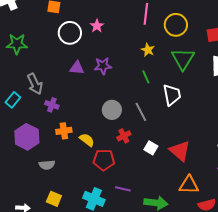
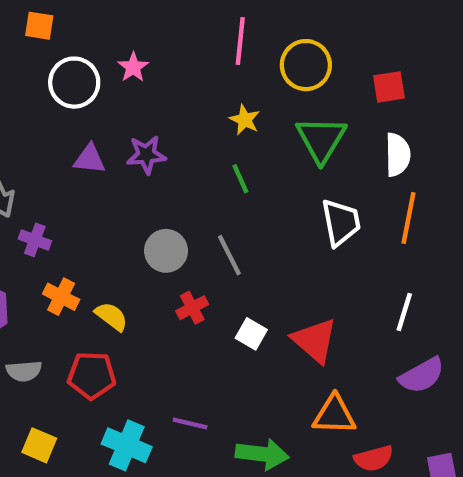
white trapezoid: (172, 95) -> (341, 222), moved
orange cross: (64, 131) -> (61, 297), turned 35
red pentagon: (104, 160) -> (92, 375), moved

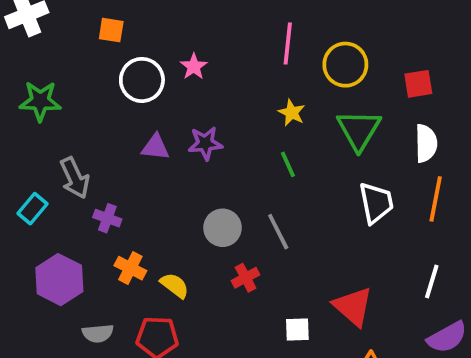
white square: (251, 334) -> (297, 330), moved, turned -32

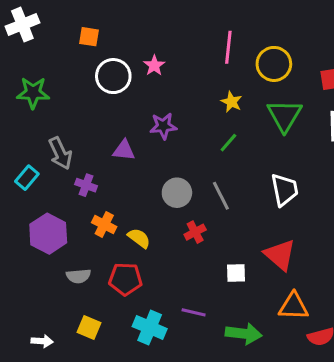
purple triangle: (155, 147) -> (124, 150), moved
green line: (288, 164) -> (228, 143), turned 65
white trapezoid: (376, 203) -> (284, 190), moved

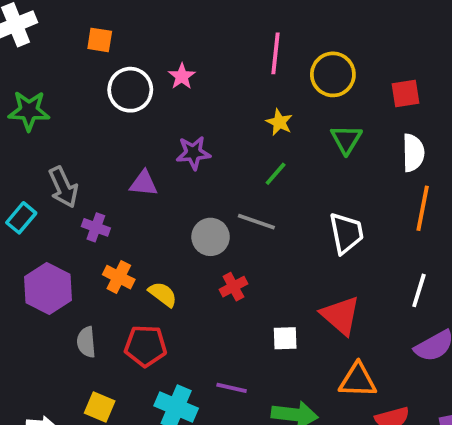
green triangle: (284, 115) -> (346, 139), size x0.7
gray line: (221, 196) -> (256, 222), moved, turned -44
gray semicircle: (78, 276) -> (86, 342), turned 90

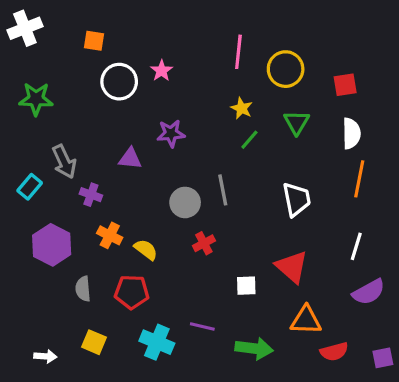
green line: (276, 174) -> (249, 140), moved
gray line: (256, 222) -> (223, 190), turned 60

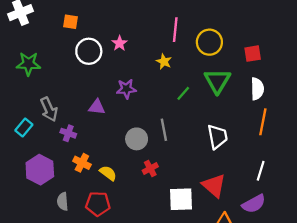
yellow star: (242, 108) -> (164, 62), moved
green triangle: (297, 122) -> (217, 81), size x1.4
white square: (246, 286) -> (181, 199), size x1.6
purple semicircle: (369, 292) -> (254, 204), moved

